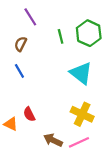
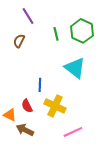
blue line: (19, 71) -> (40, 85), moved, turned 32
yellow cross: (82, 114) -> (55, 106), moved
brown arrow: (53, 140) -> (25, 130), moved

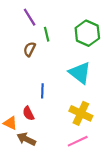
green line: (56, 34) -> (47, 34), moved
brown semicircle: (19, 41) -> (30, 49), moved
yellow cross: (55, 106) -> (81, 113), moved

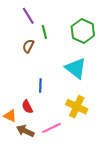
pink line: (78, 141) -> (51, 128), moved

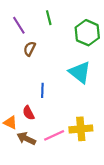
purple line: (28, 16) -> (19, 25), moved
green line: (44, 32) -> (49, 18), moved
yellow cross: (77, 107) -> (81, 129), moved, turned -30

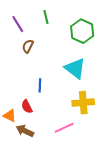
yellow cross: (81, 129) -> (83, 103), moved
pink line: (54, 135) -> (64, 128), moved

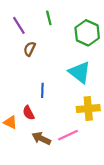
brown arrow: (25, 131) -> (41, 138), moved

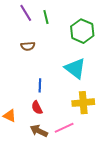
purple line: (19, 25) -> (26, 13), moved
brown semicircle: (30, 49) -> (28, 46), turned -120
red semicircle: (29, 113) -> (37, 108), moved

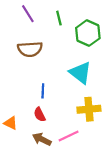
green line: (46, 17) -> (59, 18), moved
brown semicircle: (28, 46) -> (30, 49), size x1.6

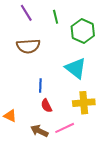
red semicircle: (40, 115) -> (46, 106), moved

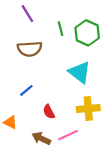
green line: (56, 17) -> (61, 29), moved
blue line: (40, 85) -> (26, 90), moved, turned 48

